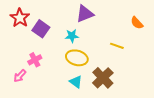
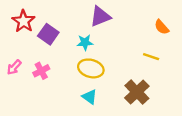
yellow line: (117, 46) -> (151, 57), moved
pink arrow: (20, 76) -> (14, 67), moved
brown cross: (103, 78) -> (137, 92), moved

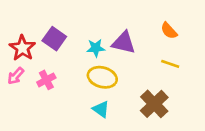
purple triangle: (100, 16) -> (124, 43), moved, turned 35
red star: (24, 21) -> (22, 48), moved
orange semicircle: (162, 27) -> (169, 31), moved

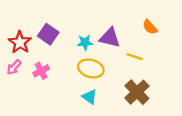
yellow line: (170, 64) -> (135, 57), moved

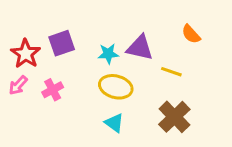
purple square: (48, 34) -> (62, 43), turned 36

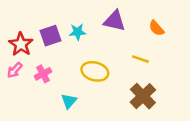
purple triangle: (140, 48) -> (115, 21), moved
cyan star: (108, 54) -> (78, 32), moved
cyan triangle: (114, 123) -> (69, 101), moved, turned 35

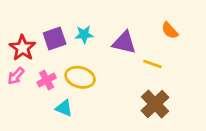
purple triangle: (115, 21) -> (124, 43), moved
yellow ellipse: (95, 71) -> (80, 77), moved
cyan triangle: (69, 101) -> (64, 108), moved, turned -49

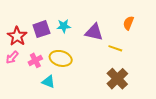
orange semicircle: (170, 30) -> (128, 23), turned 64

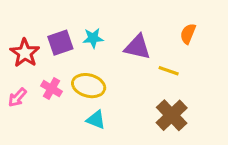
pink arrow: (12, 57) -> (17, 97), moved
pink cross: (35, 60) -> (51, 89), turned -32
cyan triangle: (48, 82) -> (96, 120), moved

